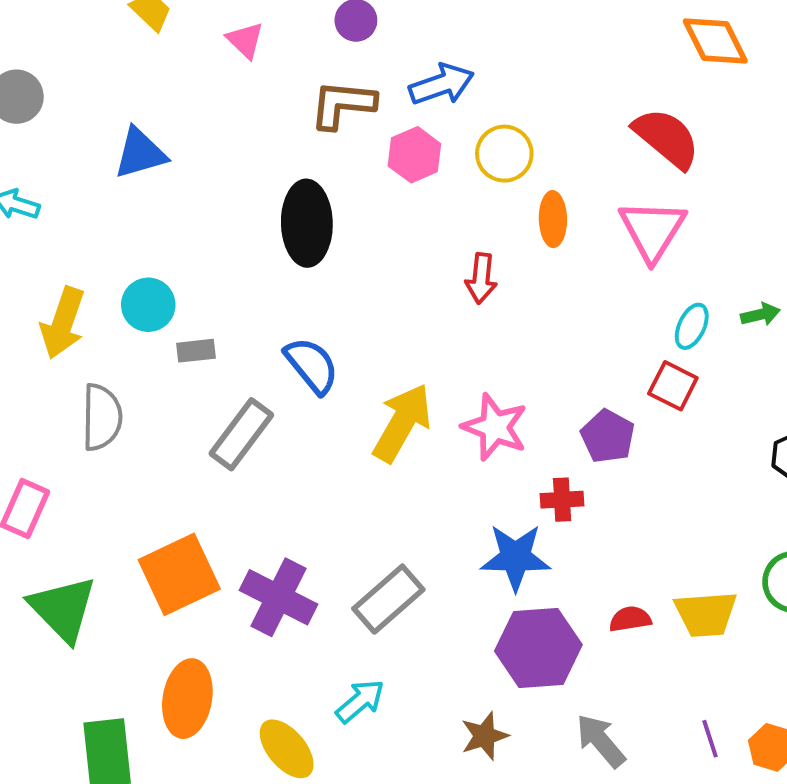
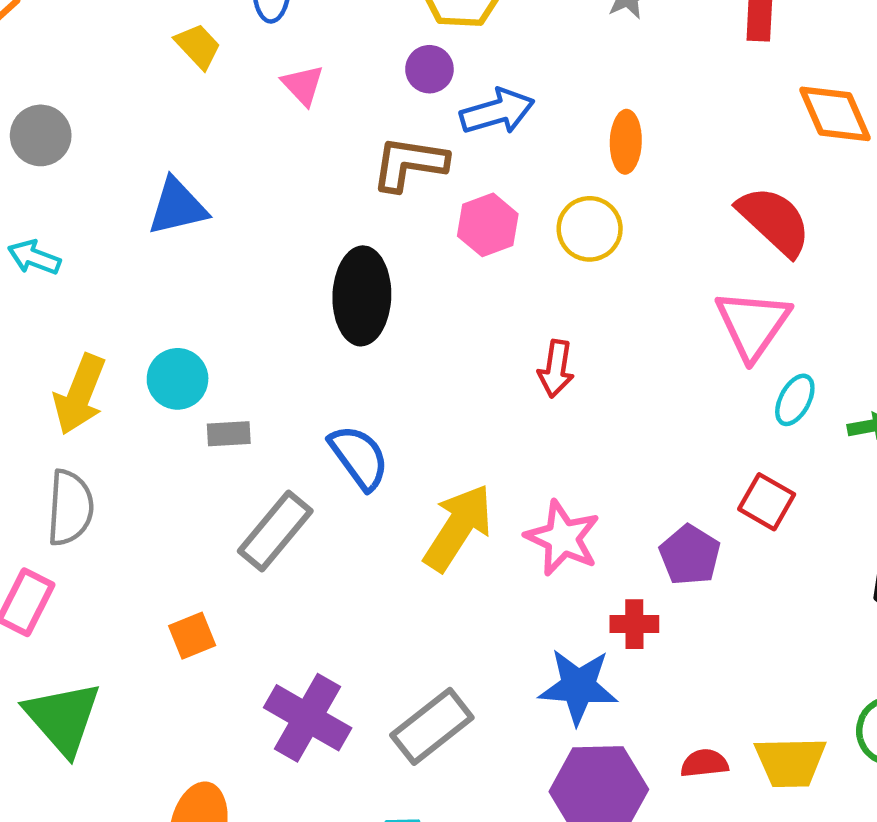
blue arrow: (441, 84) -> (497, 112), moved
orange ellipse: (553, 219) -> (626, 142), moved
cyan ellipse: (692, 326) -> (795, 400), moved
gray semicircle: (102, 417) -> (70, 508), moved
orange square: (179, 574) -> (192, 636), moved, size x0.5

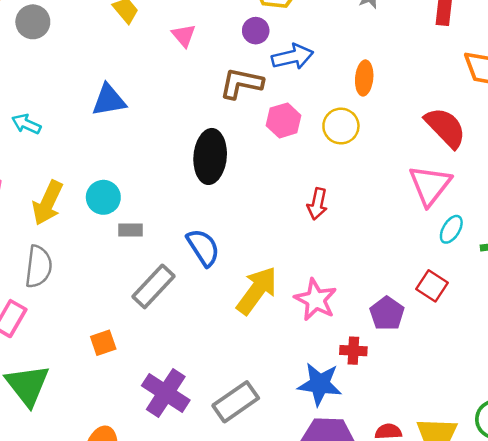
gray circle: (41, 135) -> (33, 22), moved

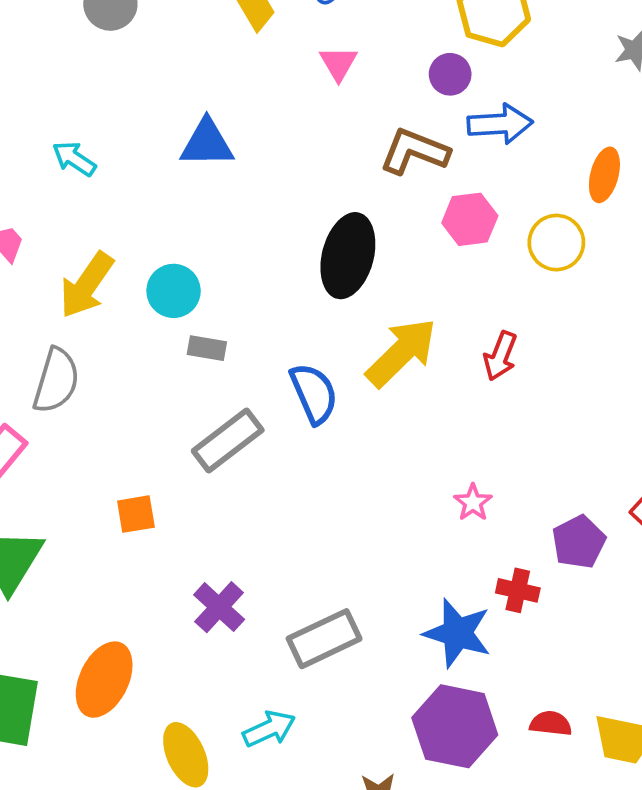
yellow arrow: (257, 290) -> (401, 353), moved
pink star: (316, 300) -> (473, 502), size x0.6
purple cross: (166, 393) -> (219, 607), size x0.7

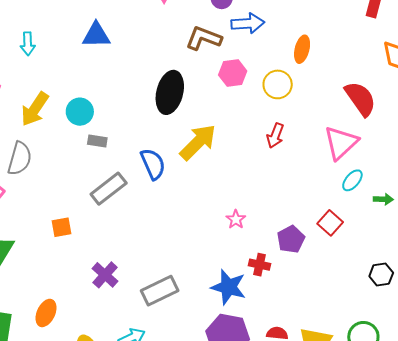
cyan arrow: (74, 159) -> (28, 44), turned -125
red arrow: (500, 356) -> (275, 136), moved
orange ellipse: (104, 680) -> (46, 313), size x0.7

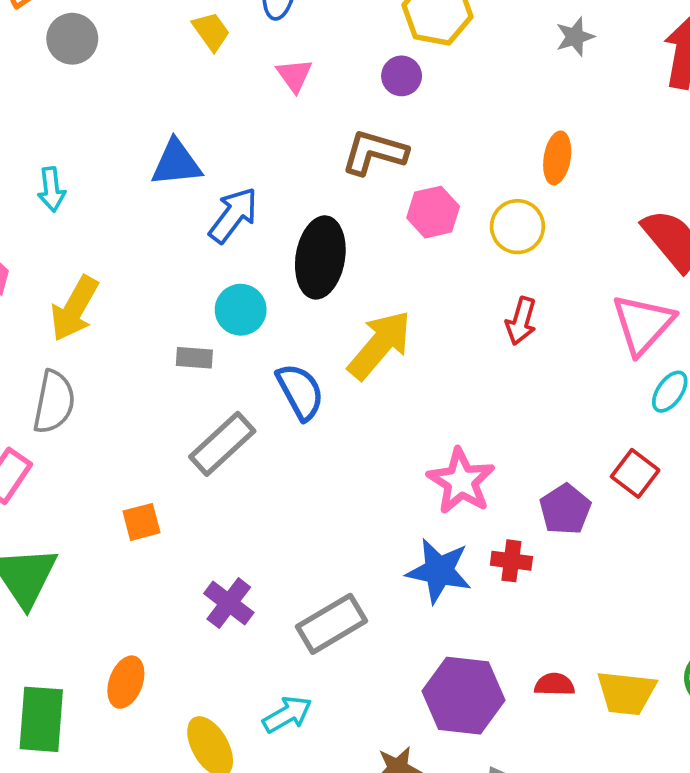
blue arrow: (248, 23) -> (233, 215), moved, turned -44
cyan circle: (80, 112) -> (241, 310), moved
pink star: (236, 219) -> (461, 481), size x1.8
blue star: (229, 287) -> (439, 571), moved

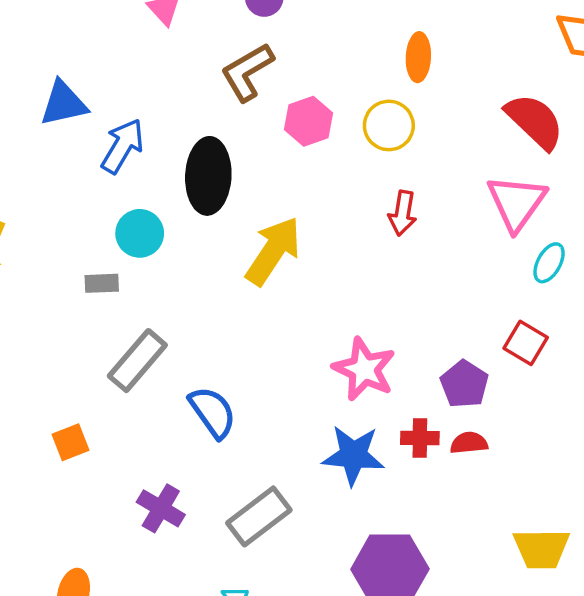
brown L-shape: (374, 152) -> (247, 72), turned -40
blue semicircle: (300, 392) -> (213, 412), moved
red semicircle: (555, 684) -> (469, 443), moved

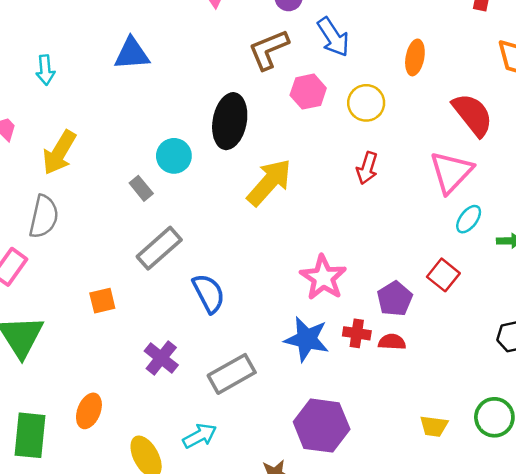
orange ellipse: (418, 57) -> (415, 57), moved
blue arrow: (123, 146) -> (333, 37), moved, turned 108
gray rectangle: (102, 283) -> (141, 188), turned 45
yellow trapezoid: (541, 549) -> (434, 426), size x0.7

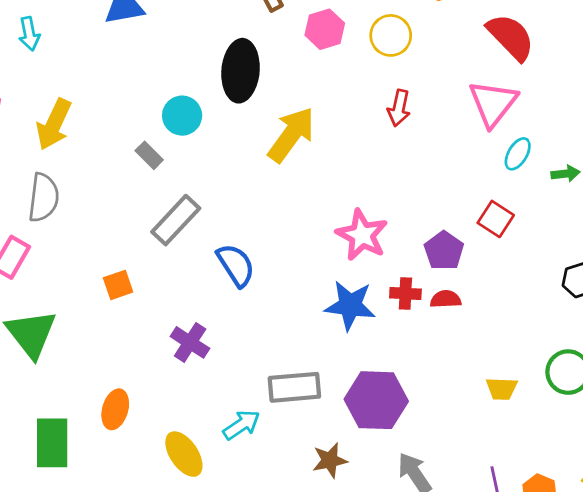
gray rectangle: (232, 374) -> (294, 387), moved, turned 30

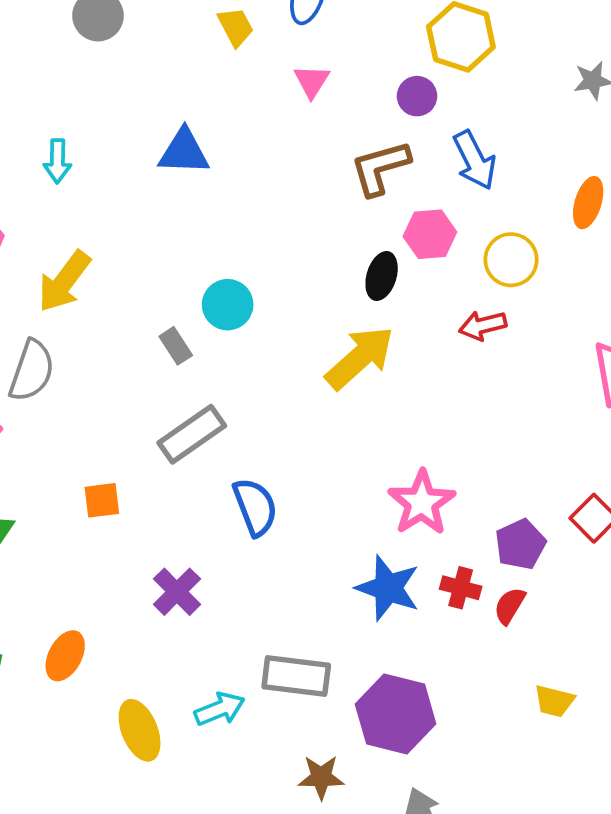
black ellipse: (241, 71) -> (382, 276), moved, size x0.6
red arrow: (399, 108) -> (483, 325), moved, turned 52
red semicircle: (446, 299) -> (510, 606), turned -68
yellow trapezoid: (502, 389) -> (554, 701), moved

